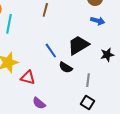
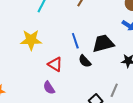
red triangle: (28, 78) -> (55, 64), moved
gray line: (88, 80) -> (114, 90), moved

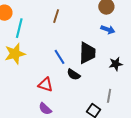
yellow star: (31, 40) -> (15, 54), moved
black trapezoid: (103, 43) -> (87, 53), turned 120

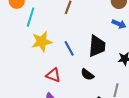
yellow star: (15, 54) -> (42, 42), moved
black semicircle: (74, 74) -> (87, 75), moved

